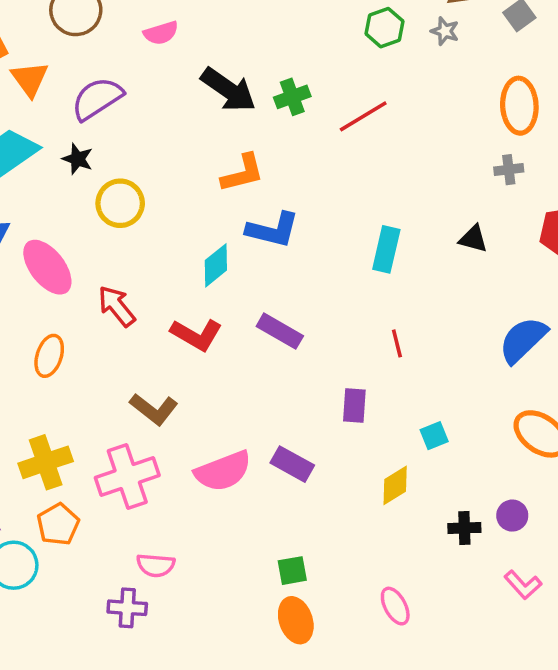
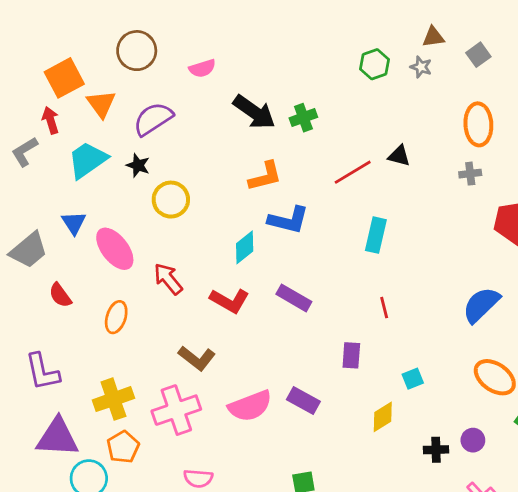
red line: (363, 116) -> (353, 172), moved
black triangle: (473, 239) -> (399, 156), moved

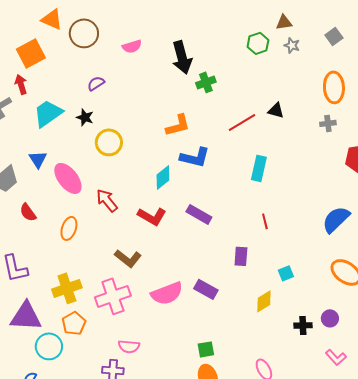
brown triangle: (433, 37) -> (284, 22), moved
orange triangle: (101, 104) -> (52, 19), moved, turned -30
black arrow: (254, 112) -> (182, 57), moved, turned 40
purple semicircle: (153, 119) -> (96, 83), size x0.6

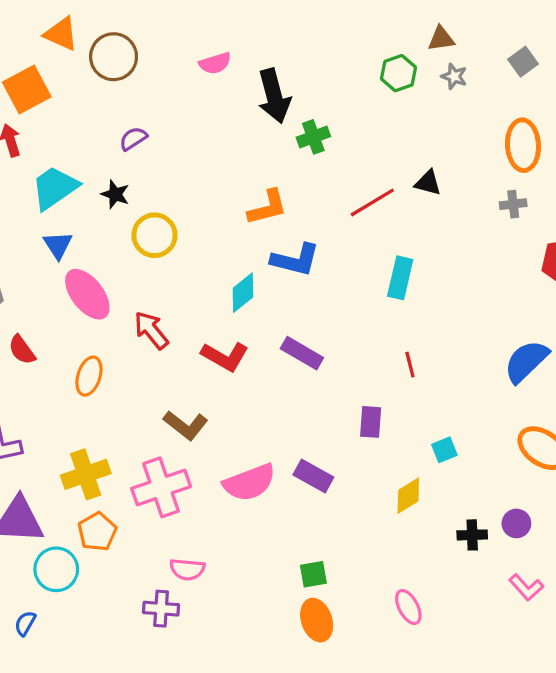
pink semicircle: (132, 46) -> (215, 63), moved
blue triangle: (38, 159) -> (58, 245), moved

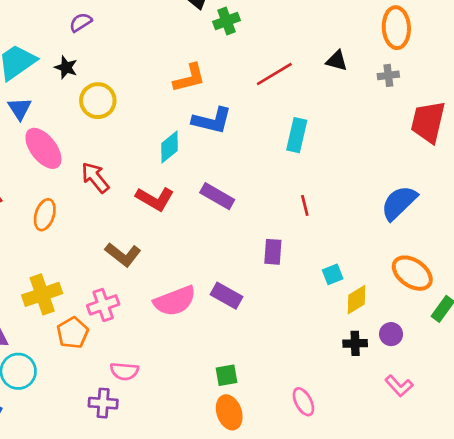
black triangle: (428, 183) -> (337, 61), moved
pink cross: (161, 487) -> (103, 305), size x0.7
yellow diamond: (408, 496) -> (357, 300), moved
orange pentagon: (97, 532) -> (73, 333), moved

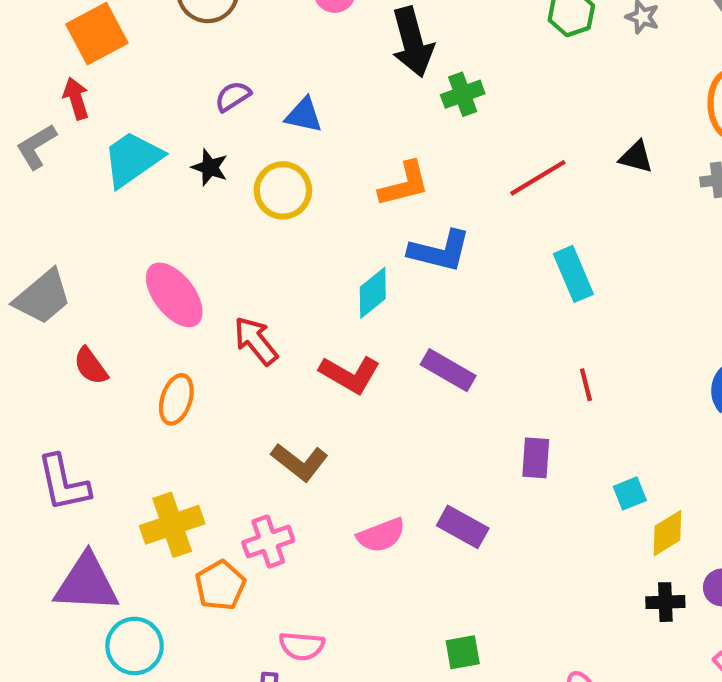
yellow circle: (98, 101) -> (283, 190), moved
blue triangle: (20, 109) -> (304, 115), moved, turned -45
cyan rectangle: (297, 135) -> (573, 274), turned -36
pink semicircle: (175, 301) -> (381, 535), size x0.7

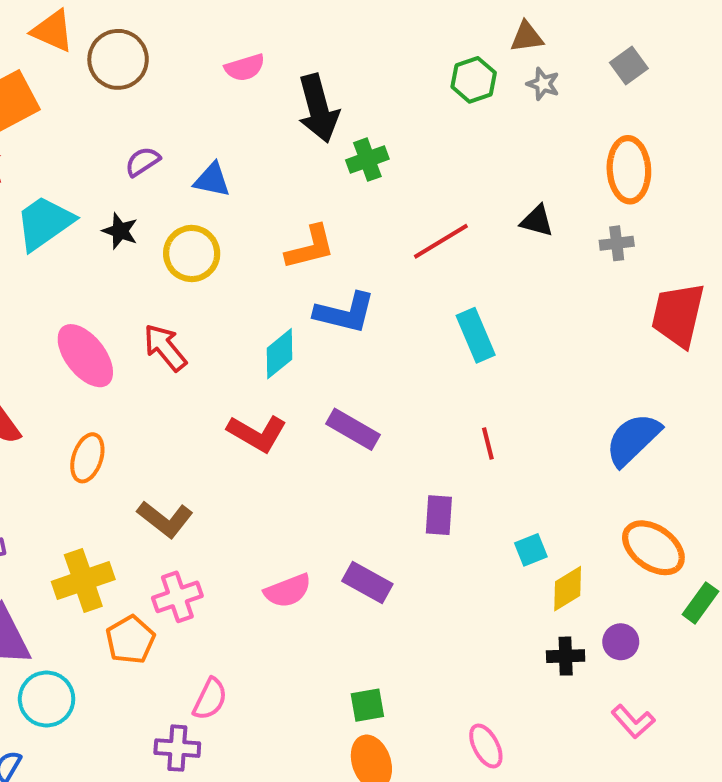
red arrow: (256, 341) -> (165, 348), moved
brown L-shape: (300, 462) -> (165, 519), moved
pink semicircle: (302, 646) -> (210, 699), turned -69

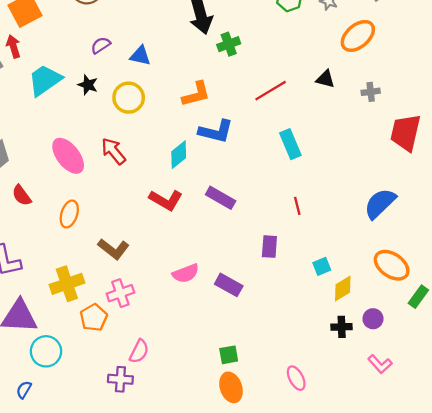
orange ellipse: (629, 170) -> (358, 36), moved, turned 52
pink semicircle: (288, 591) -> (186, 273), moved

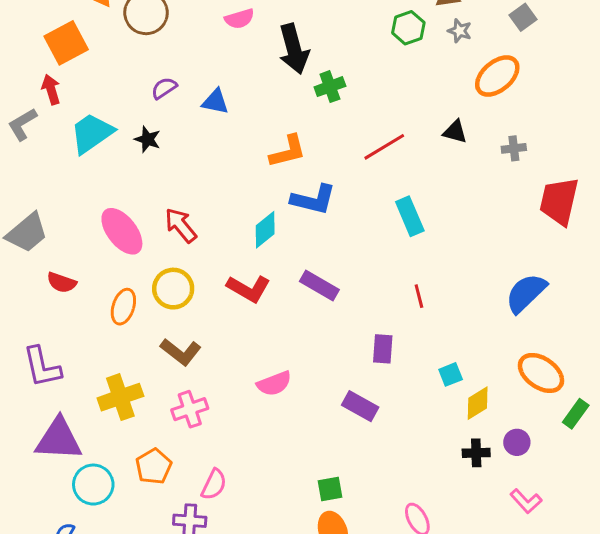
yellow circle: (129, 98) -> (173, 289), moved
red semicircle: (22, 195) -> (62, 283), turned -35
purple rectangle: (229, 285) -> (360, 406), moved
orange pentagon: (94, 318) -> (154, 466), moved

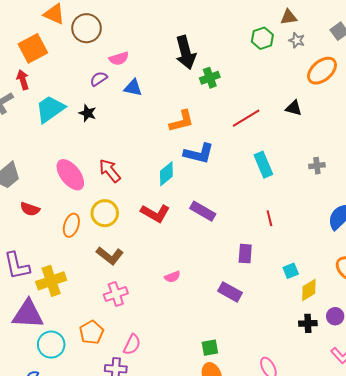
pink semicircle: (239, 19) -> (119, 58), moved
gray cross: (514, 148) -> (317, 166), moved
pink semicircle: (274, 384) -> (172, 277), size x0.7
yellow cross: (120, 397) -> (51, 281), moved

